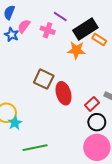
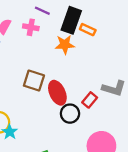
black rectangle: (85, 29) -> (71, 20), turned -30
black circle: (97, 122) -> (70, 114), moved

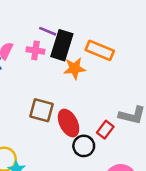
black rectangle: (71, 20) -> (62, 45), moved
orange rectangle: (88, 30) -> (100, 50), size x1.5

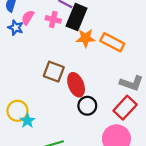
orange rectangle: (100, 50) -> (112, 42), moved
red rectangle: (105, 130) -> (125, 108), moved, size x1.5

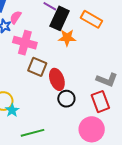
pink cross: (53, 19) -> (25, 43), moved, size x1.6
orange rectangle: (112, 42) -> (92, 19), moved
red rectangle: (125, 108) -> (100, 102), turned -65

